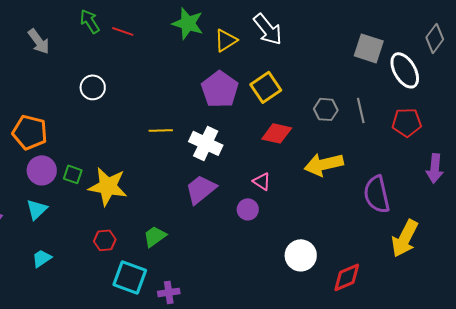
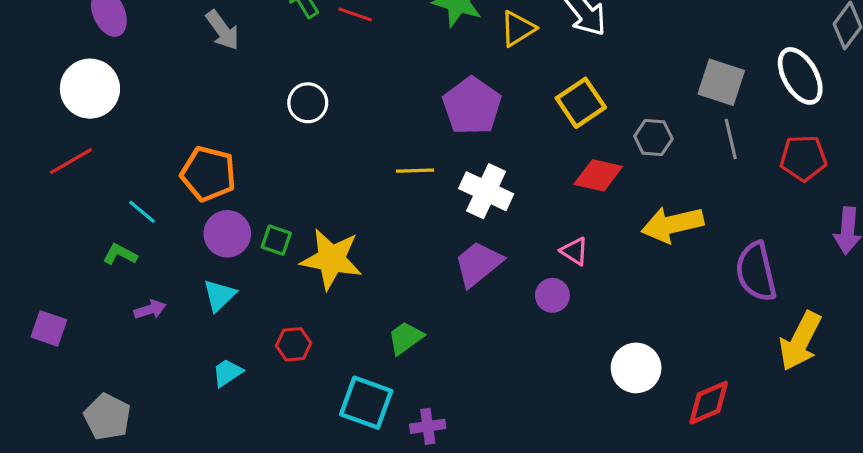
gray square: (369, 48) -> (721, 82), moved
purple pentagon: (220, 89) -> (472, 106), moved
gray hexagon: (326, 109) -> (653, 138), moved
red hexagon: (105, 240) -> (294, 344), moved

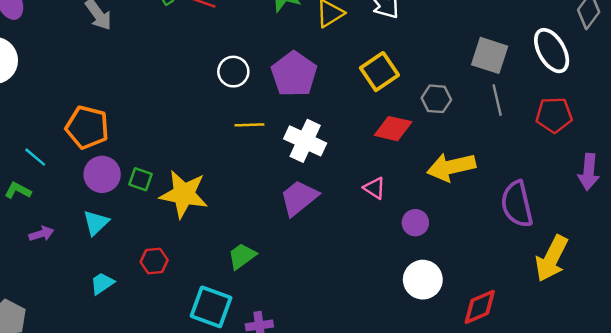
white circle: (308, 103) -> (233, 72), moved
purple circle: (552, 295) -> (415, 223), moved

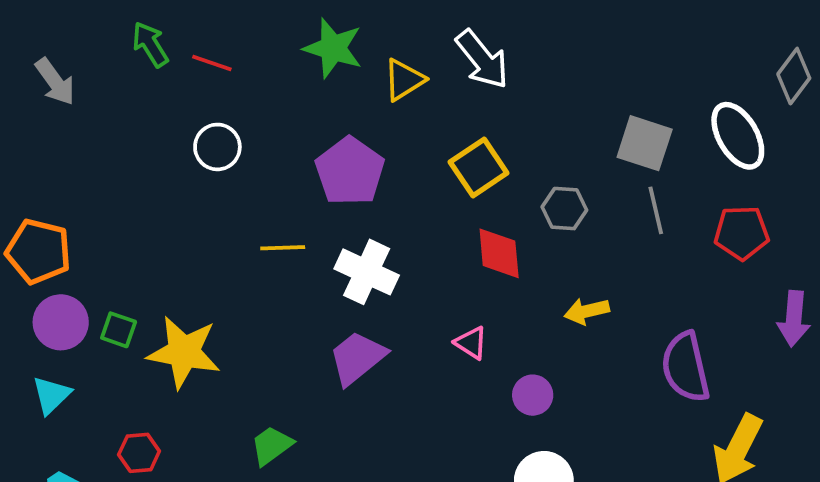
white circle: (233, 72) -> (217, 147), moved
red diamond: (393, 129) -> (499, 253), turned 72
yellow arrow: (451, 167) -> (587, 311), size x0.6

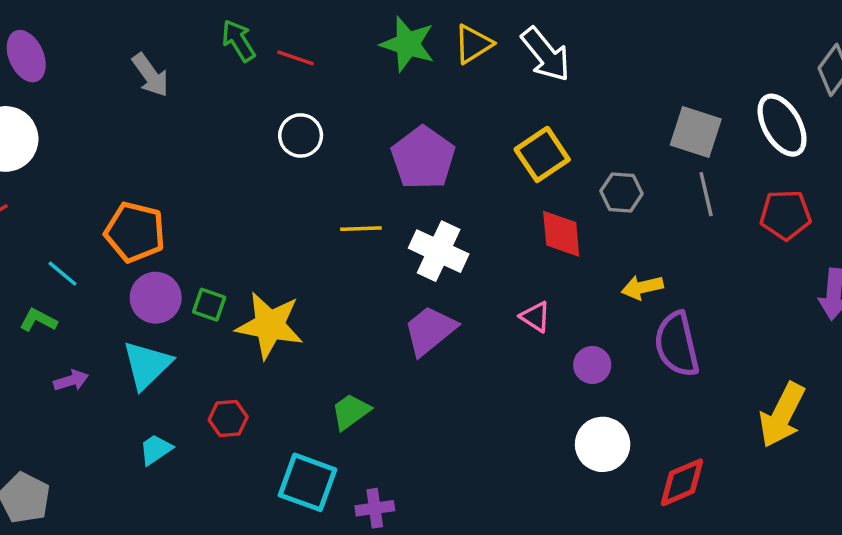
yellow triangle: (404, 80) -> (473, 44), moved
purple semicircle: (686, 367) -> (677, 344), moved
cyan triangle: (51, 395) -> (147, 365), size x1.4

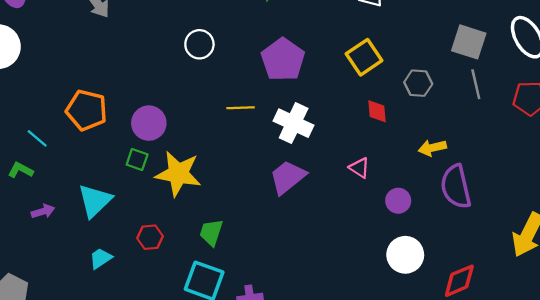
red diamond: (561, 234) -> (377, 111), size x0.7
purple circle: (156, 298) -> (149, 123), moved
green trapezoid: (351, 412) -> (211, 232), moved, turned -36

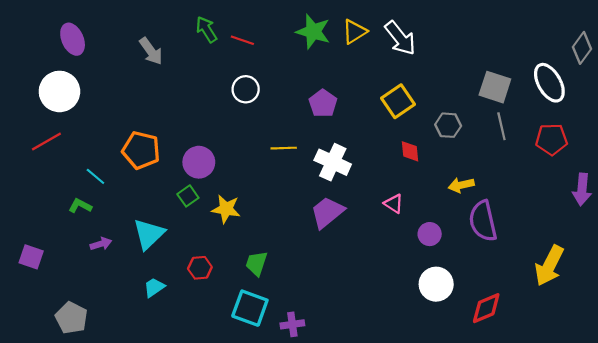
purple pentagon: (283, 60) -> (323, 103), size x0.7
green square: (137, 160) -> (188, 196), turned 36
yellow star: (178, 174) -> (226, 209), size x0.7

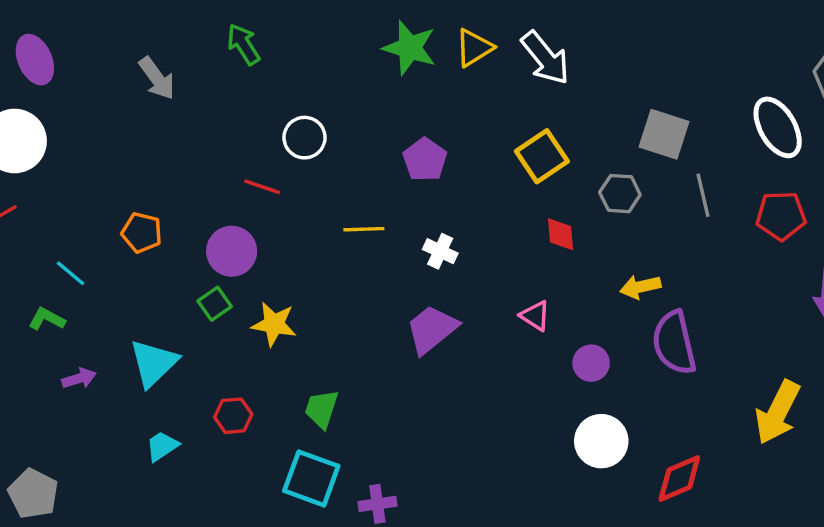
red line: (242, 40) -> (262, 187), moved
gray square: (495, 87) -> (664, 134), moved
orange pentagon: (141, 150) -> (142, 233), size x0.7
white cross: (333, 162) -> (440, 251), size x0.6

